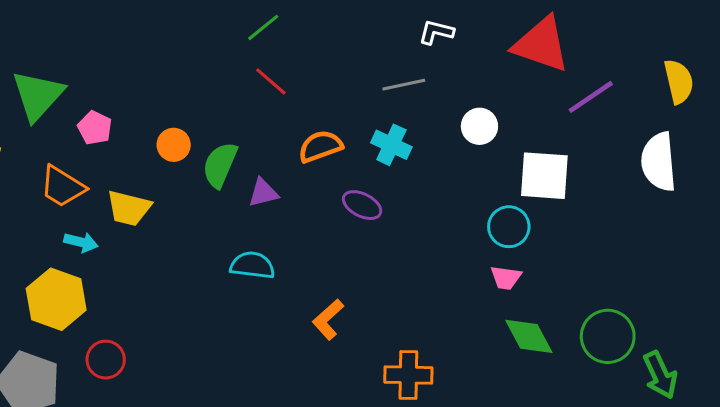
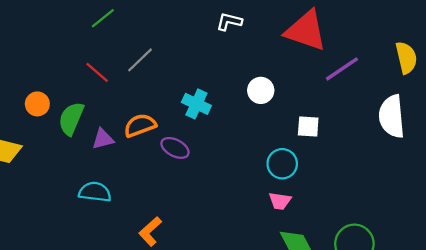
red line: (271, 81) -> (97, 72), moved
gray line: (404, 85) -> (140, 60), moved, turned -32
orange semicircle: (320, 146) -> (140, 125), moved
white square: (544, 176) -> (308, 126), size x0.6

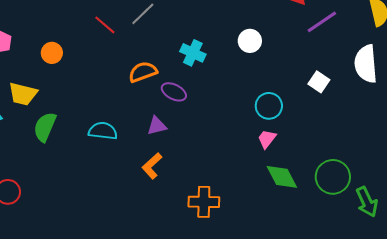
green semicircle: (71, 119) -> (45, 127), moved
white square: (308, 126) -> (319, 82), moved, turned 30
purple triangle: (103, 139) -> (157, 126), moved
pink trapezoid: (280, 201) -> (267, 139), turned 120

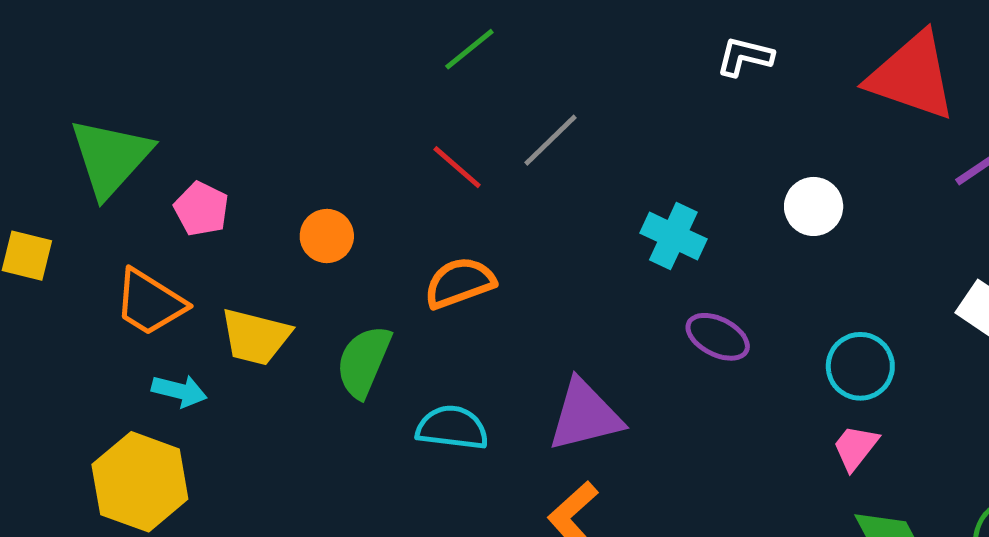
orange semicircle: (143, 72) -> (460, 283), moved
purple ellipse: (174, 92) -> (718, 337), moved
purple triangle: (157, 126) -> (585, 415), size x1.6
green semicircle: (45, 127) -> (364, 361), moved

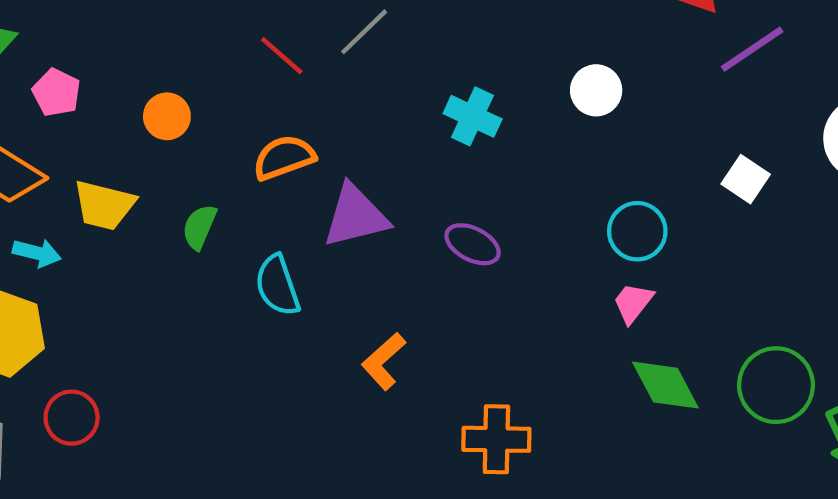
purple ellipse: (718, 337) -> (473, 244), moved
green semicircle: (364, 361) -> (199, 227), size x0.7
purple triangle: (585, 415) -> (355, 216), moved
cyan semicircle: (452, 428) -> (277, 285), turned -116

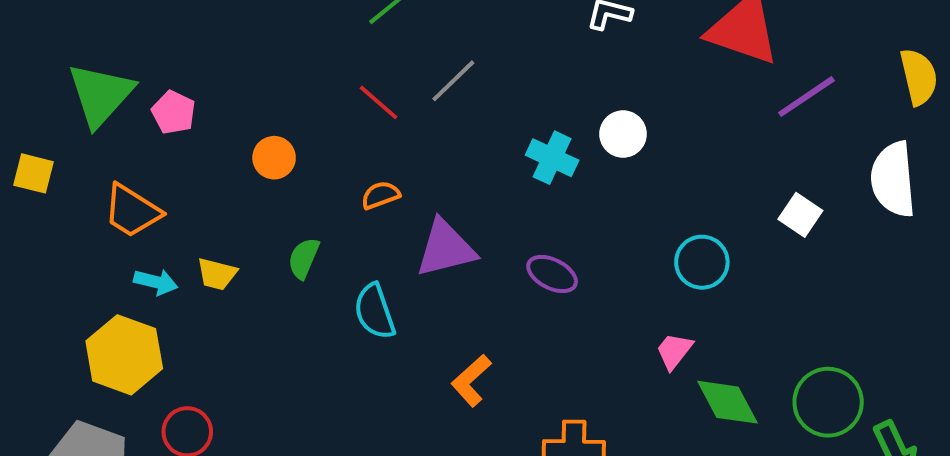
white circle: (596, 90) -> (623, 134), moved
pink pentagon: (56, 92) -> (174, 112), moved
orange semicircle: (284, 158) -> (381, 195), size x0.7
yellow trapezoid: (104, 205) -> (217, 274), moved, size x0.7
pink trapezoid: (633, 303) -> (674, 351), moved

